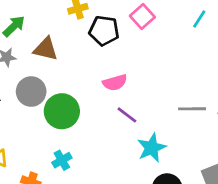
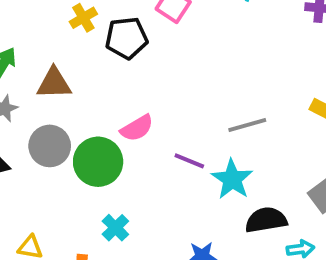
pink semicircle: (115, 82) -> (137, 128), moved
gray line: (192, 109) -> (247, 125), moved
purple line: (127, 115) -> (189, 161), moved

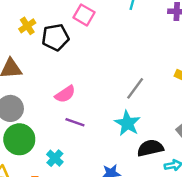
gray line: (247, 125) -> (135, 88), turned -35
purple line: (189, 161) -> (75, 122), moved
green circle: (98, 162) -> (19, 139), moved

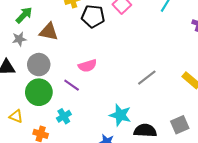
purple line: (75, 122) -> (72, 85), moved
cyan star: (127, 123) -> (120, 115), moved, turned -30

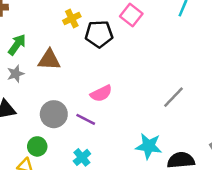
gray circle: (39, 65) -> (54, 114), moved
green circle: (39, 92) -> (37, 146), moved, size x0.6

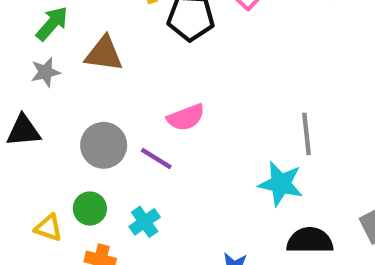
gray line: (174, 97) -> (306, 134), turned -55
green circle: (37, 146) -> (90, 208), moved
cyan star: (149, 146) -> (281, 184), moved

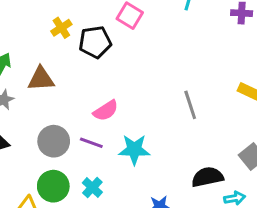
cyan star: (281, 184) -> (134, 150), moved
green circle: (90, 208) -> (53, 186), size x1.4

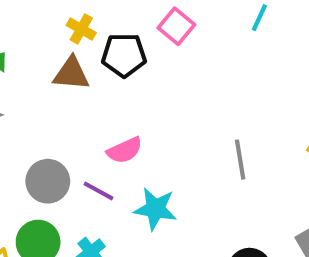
yellow cross: (61, 28) -> (81, 29), turned -36
brown triangle: (41, 79) -> (71, 74), moved

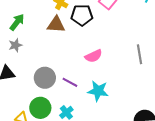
pink semicircle: (125, 150) -> (94, 56), moved
gray line: (240, 160) -> (139, 54), moved

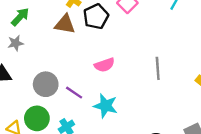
black pentagon: (82, 15) -> (96, 16), turned -30

